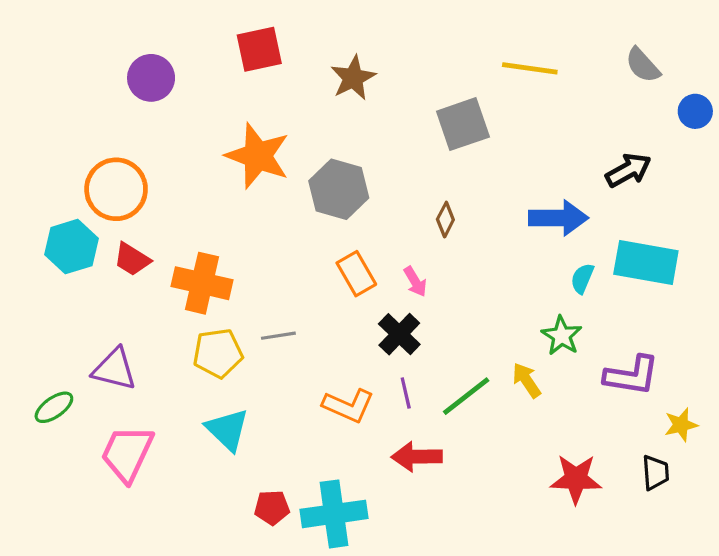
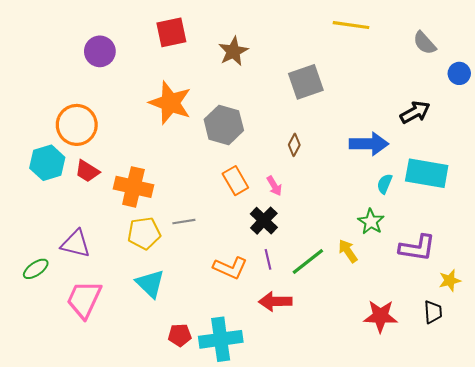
yellow line: (530, 68) -> (351, 25), moved

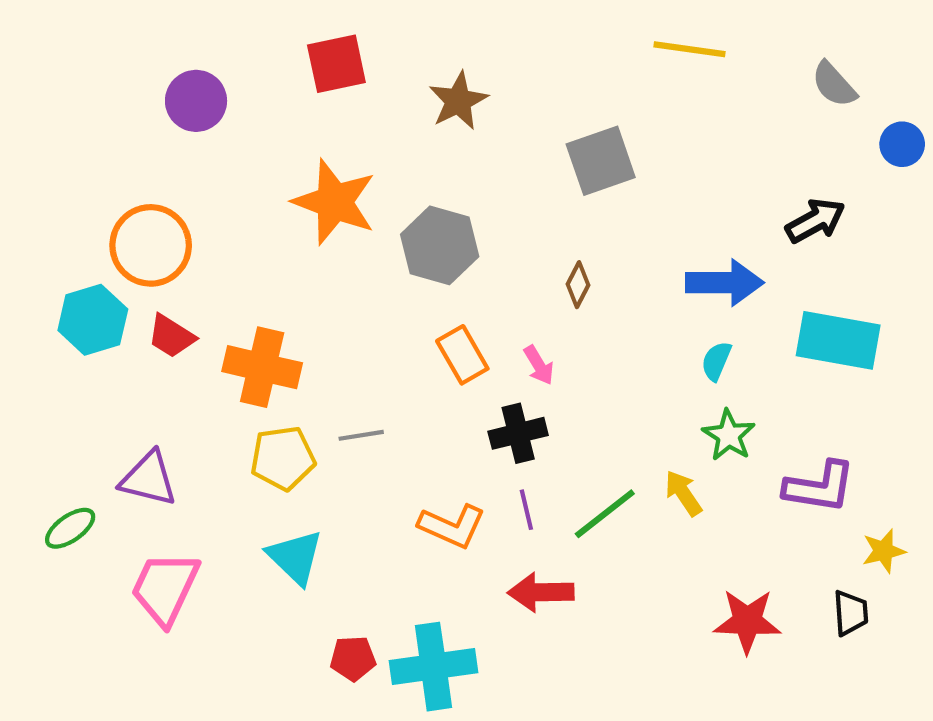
cyan semicircle: (385, 184) -> (716, 361), moved
black cross: (264, 221) -> (518, 433), turned 32

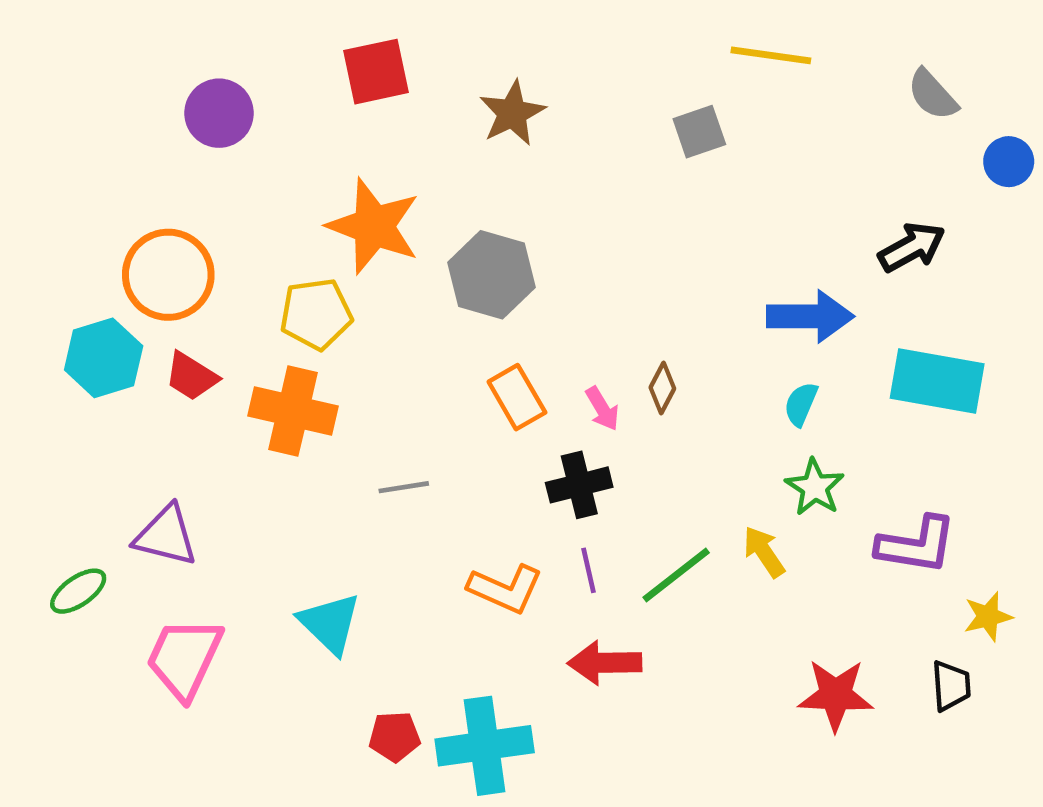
gray square: (601, 161) -> (699, 132), moved, size x0.7
brown diamond: (578, 285) -> (662, 388), moved
yellow pentagon: (283, 458) -> (316, 314), moved

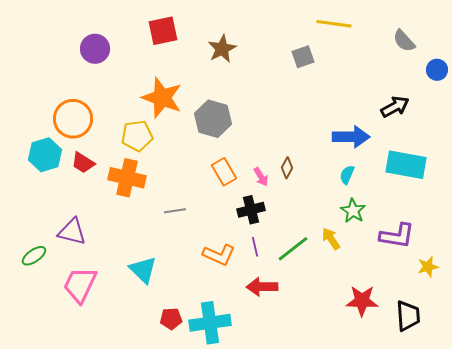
black trapezoid: (951, 686) -> (408, 316), moved, size x1.4

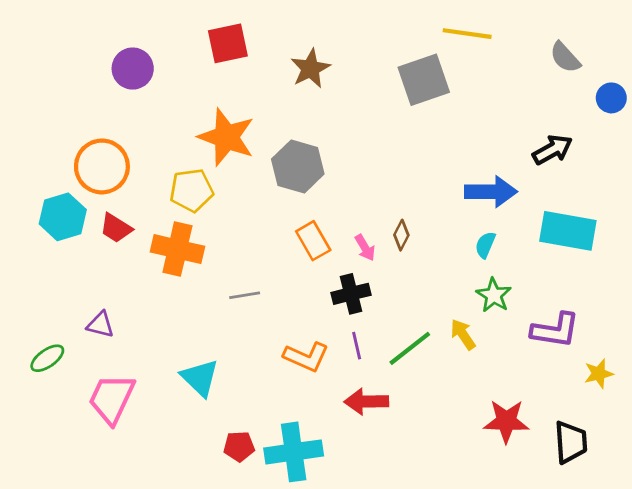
gray square: (303, 57) -> (424, 80), size x1.6
purple triangle: (72, 232) -> (100, 325), size x0.7

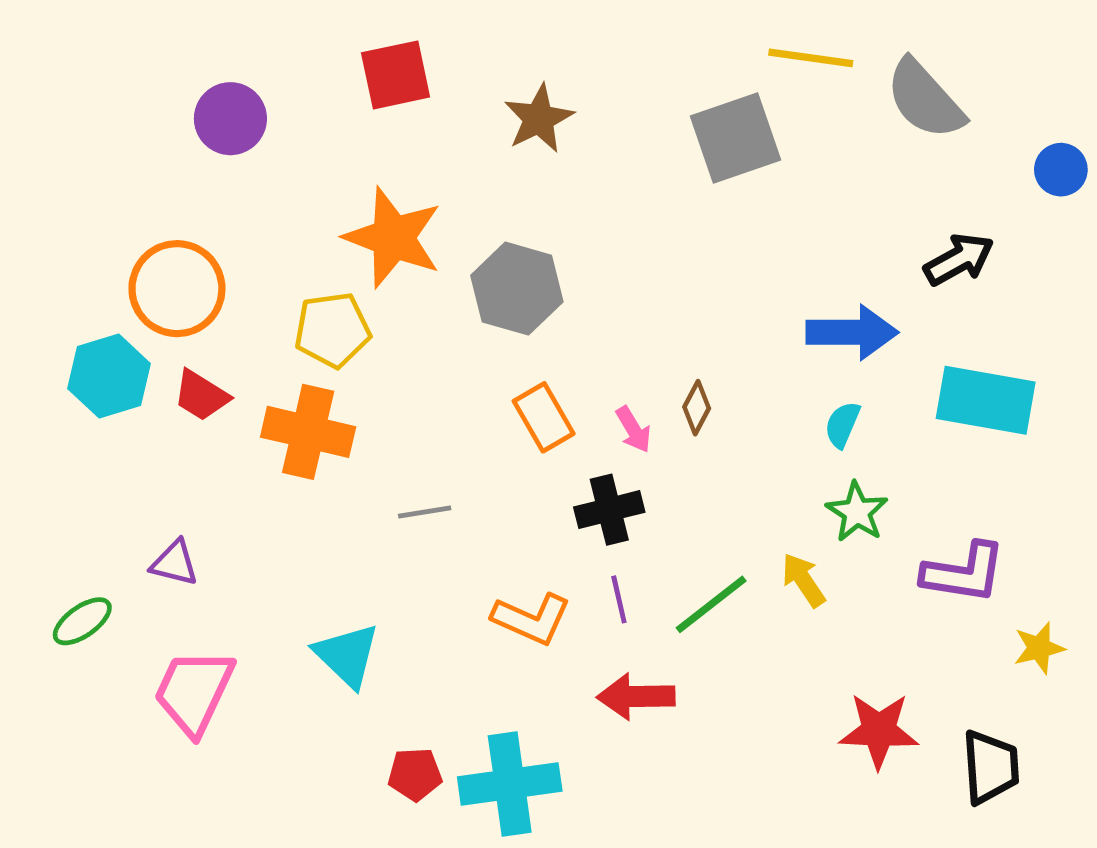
gray semicircle: (565, 57) -> (925, 99), moved, size x1.5

